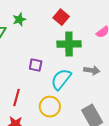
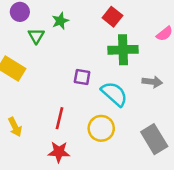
cyan semicircle: (61, 79) -> (114, 94), turned 95

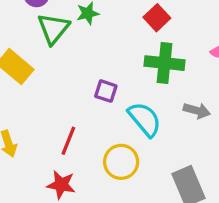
green triangle: (36, 36) -> (53, 29), size x1.5

